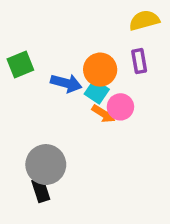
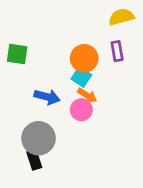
green square: (20, 64) -> (17, 54), turned 30
blue arrow: (66, 83) -> (47, 97), moved
pink circle: (120, 107) -> (81, 110), moved

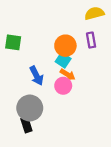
blue arrow: (47, 97) -> (36, 76), turned 48

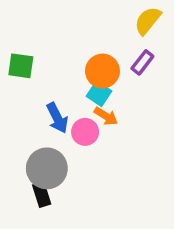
yellow semicircle: (94, 13) -> (148, 21), turned -36
purple rectangle: (91, 40) -> (142, 62), turned 48
pink circle: (63, 86) -> (85, 132), moved

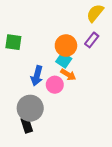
blue arrow: (57, 118) -> (37, 76), turned 42

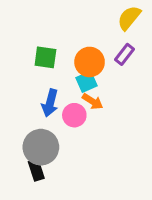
green square: (13, 42) -> (45, 57), moved
cyan square: (64, 60) -> (86, 82), turned 32

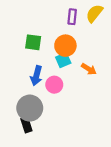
purple rectangle: (125, 54) -> (72, 17), moved, turned -32
orange arrow: (93, 102) -> (89, 69), moved

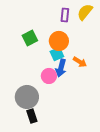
green square: (33, 42) -> (30, 38), turned -35
blue arrow: (36, 76) -> (61, 68), moved
black rectangle: (26, 125) -> (32, 116), moved

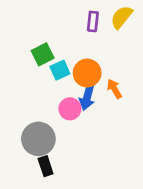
orange circle: (59, 41) -> (87, 73), moved
cyan square: (57, 54) -> (60, 70), moved
orange arrow: (80, 62) -> (114, 89), turned -152

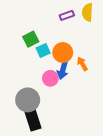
yellow semicircle: (121, 17) -> (87, 12), turned -36
purple rectangle: (93, 21) -> (67, 15), turned 64
black rectangle: (46, 166) -> (33, 120), size x1.5

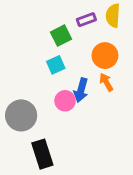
green square: (31, 39) -> (61, 36), moved
orange circle: (63, 53) -> (105, 56), moved
gray circle: (28, 100) -> (21, 115), moved

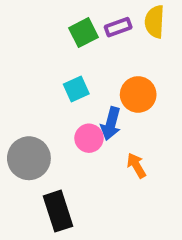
green square: (61, 36) -> (84, 33), moved
orange circle: (105, 56) -> (138, 94), moved
orange arrow: (106, 82) -> (136, 166), moved

